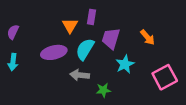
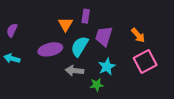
cyan arrow: (13, 62) -> (12, 59), turned 98
cyan star: (125, 64) -> (107, 67), moved
pink square: (165, 77) -> (145, 62), moved

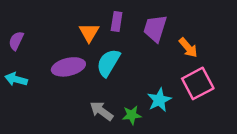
purple trapezoid: (104, 36) -> (155, 28), moved
cyan star: (107, 67) -> (159, 100), moved
gray arrow: (75, 71) -> (101, 111), moved, turned 30

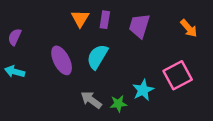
orange triangle: (89, 32) -> (80, 18), moved
orange arrow: (188, 48) -> (189, 28), moved
purple ellipse: (68, 67) -> (62, 60), turned 76

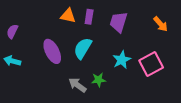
orange triangle: (80, 18) -> (68, 16), turned -49
cyan star: (143, 90) -> (122, 60), moved
green star: (118, 104) -> (99, 80), moved

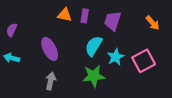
cyan semicircle: (83, 48) -> (94, 46), moved
green star: (99, 80) -> (94, 76), size x1.6
gray arrow: (77, 85) -> (51, 81), moved, turned 66

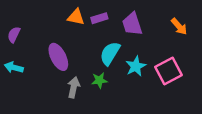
purple rectangle: (85, 16) -> (99, 18), turned 64
purple trapezoid: (113, 21) -> (132, 24), turned -35
green star: (94, 76) -> (99, 80), moved, size x0.6
gray arrow: (51, 81) -> (74, 87), moved

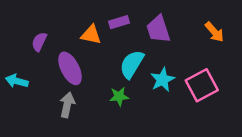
orange triangle: (76, 17) -> (91, 35), moved
purple semicircle: (14, 35) -> (39, 42), moved
gray arrow: (74, 87) -> (67, 105), moved

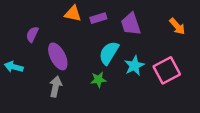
orange triangle: (91, 35) -> (73, 14), moved

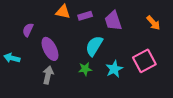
cyan star: (134, 66) -> (114, 69), moved

